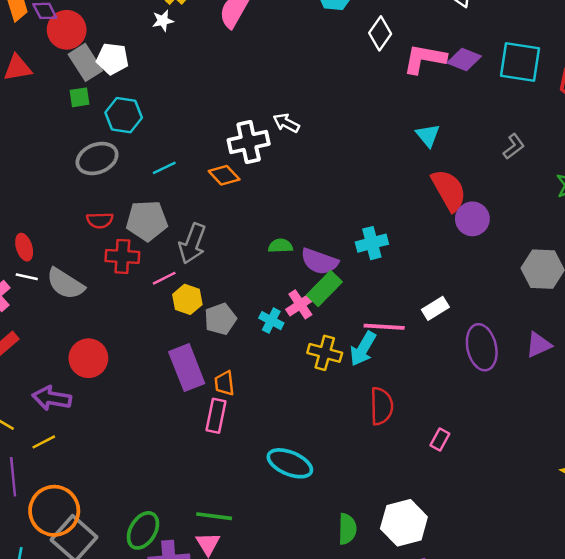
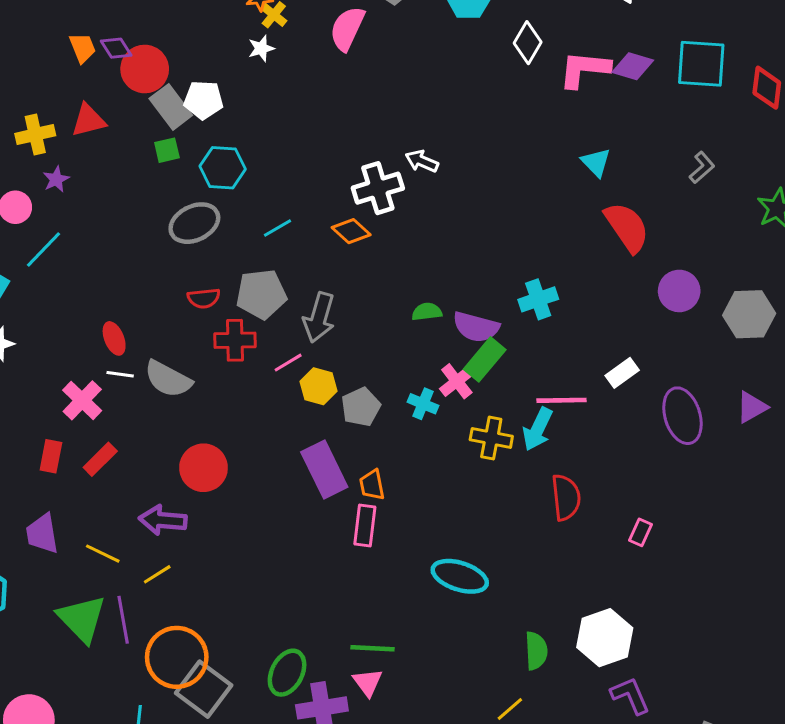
purple circle: (472, 219) -> (679, 291), moved

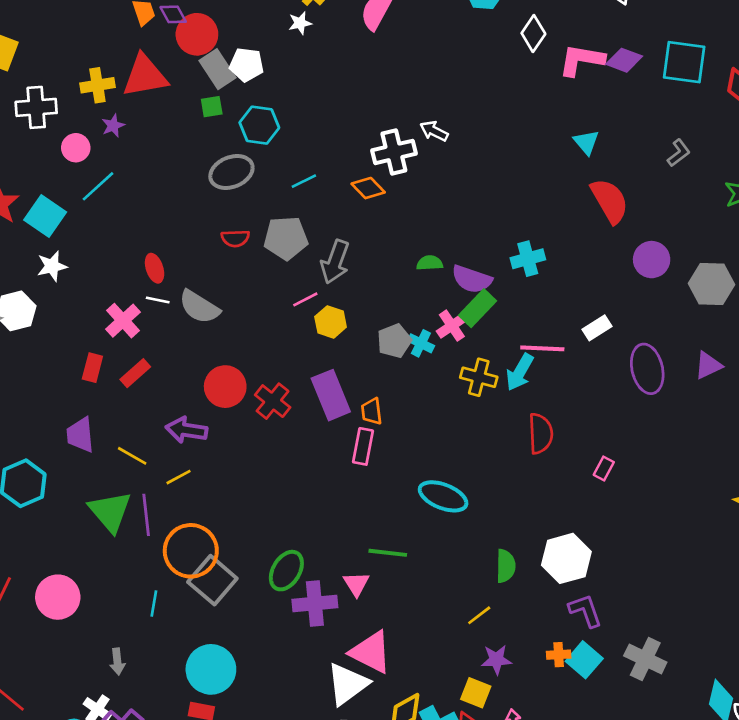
red triangle: (88, 120) -> (145, 76), size x1.5
red cross: (235, 340) -> (273, 401), moved, turned 36
gray pentagon: (361, 407) -> (394, 341), moved
green line: (373, 648) -> (388, 553), moved

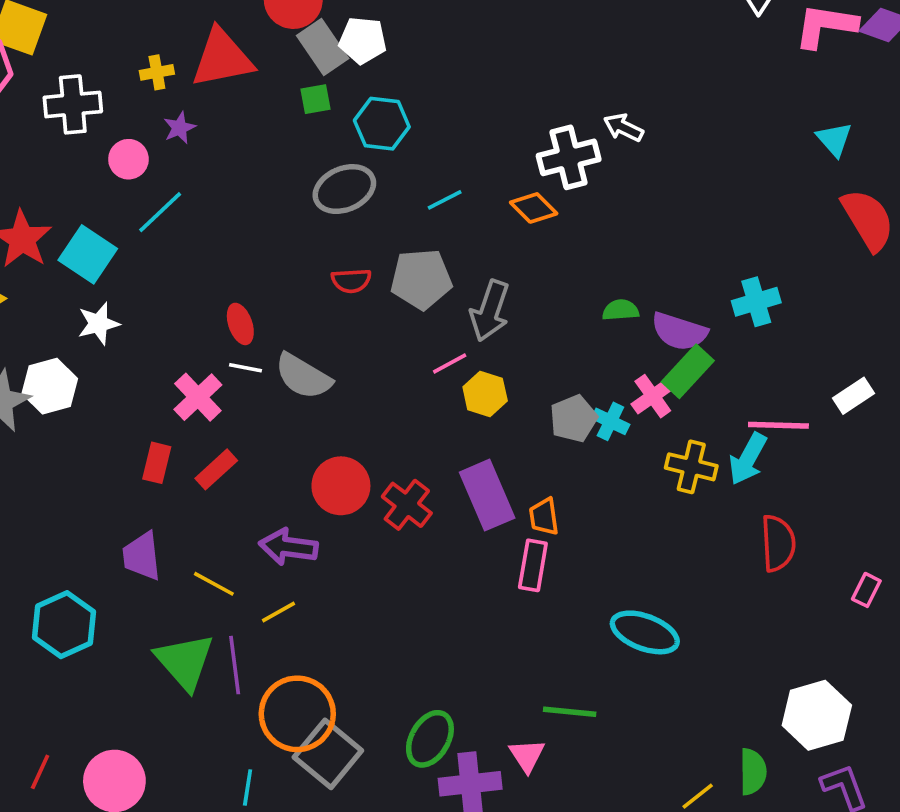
yellow cross: (97, 85) -> (157, 72), size x0.7
green semicircle: (506, 566) -> (753, 772), moved

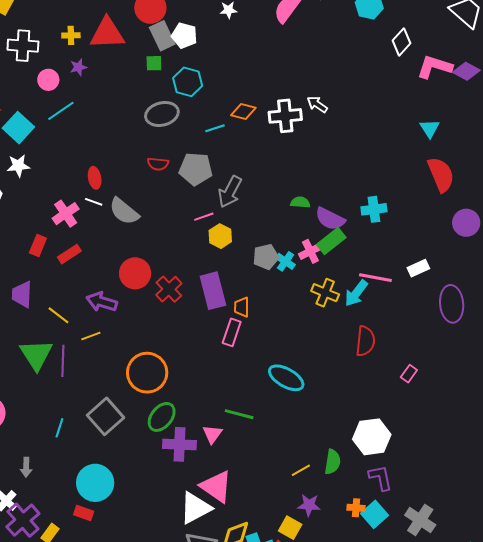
orange diamond: (534, 208) -> (243, 112), moved, turned -40
orange circle: (297, 714) -> (147, 373), moved

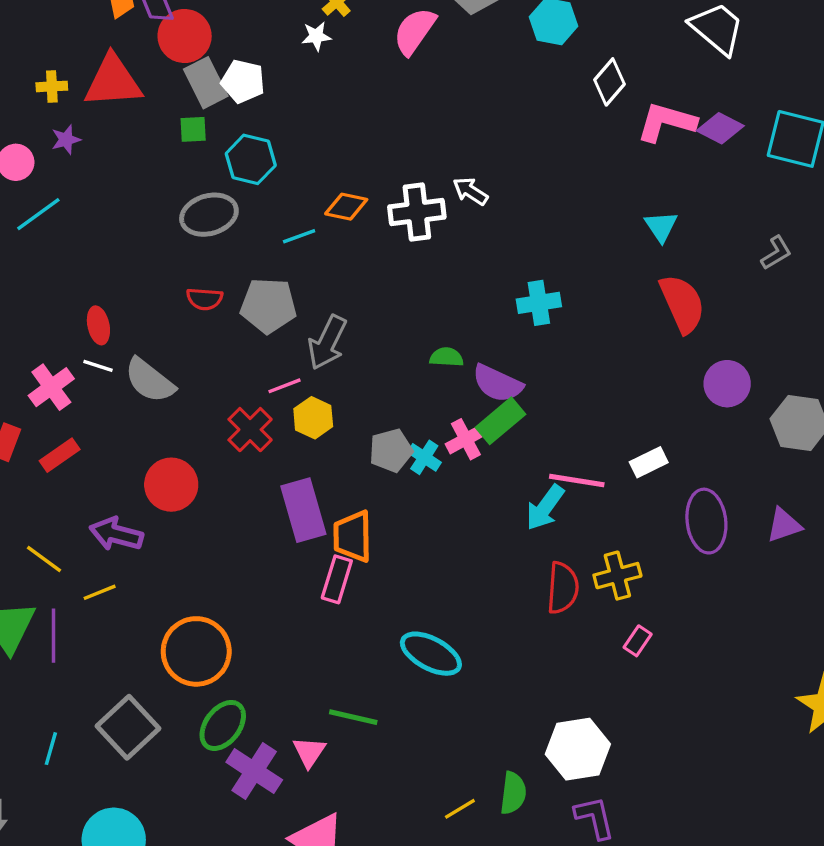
cyan cross: (374, 209) -> (539, 303), moved
red cross: (169, 289) -> (250, 430), moved
yellow cross: (325, 293) -> (617, 576), moved, turned -36
orange trapezoid: (242, 307) -> (353, 536), size x1.5
purple cross: (179, 444) -> (254, 771), turned 32

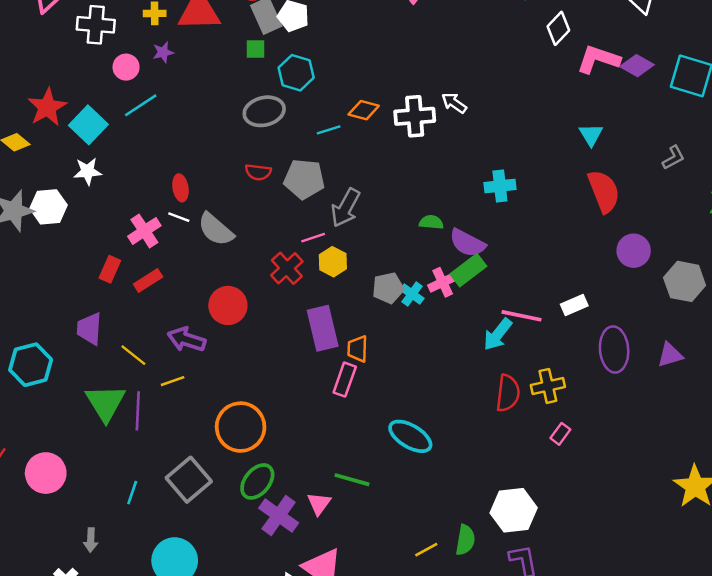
orange trapezoid: (353, 536) -> (358, 349), size x0.7

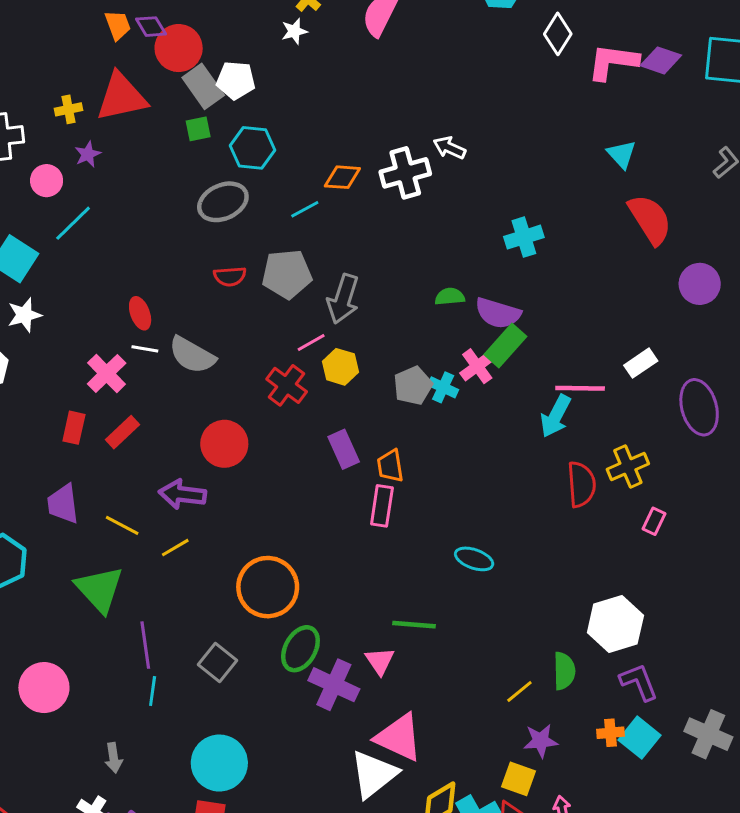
purple rectangle: (323, 328) -> (344, 449), size x0.7
purple line: (138, 411) -> (145, 645), moved
cyan ellipse: (410, 436) -> (474, 559), size x0.7
gray square: (189, 480) -> (218, 662), size x0.7

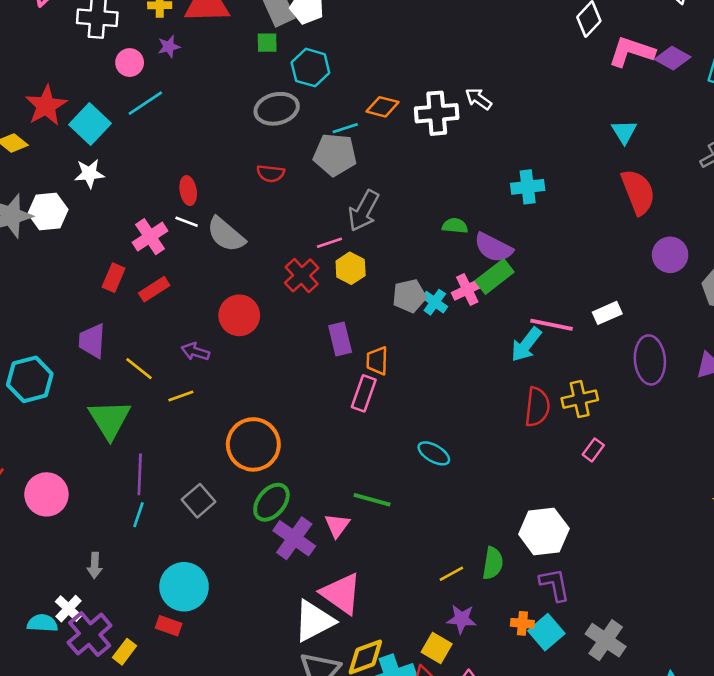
gray pentagon: (287, 274) -> (335, 155), moved
purple arrow: (182, 494) -> (195, 352), size x0.7

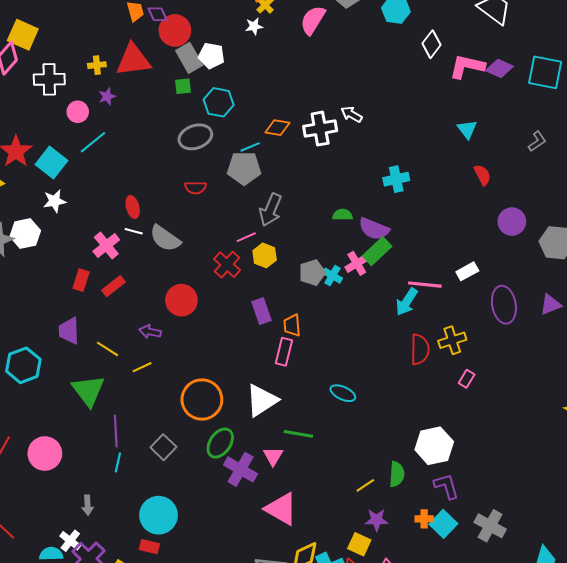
red semicircle: (638, 192) -> (482, 175), size x0.6
white triangle: (314, 621) -> (262, 400), moved

